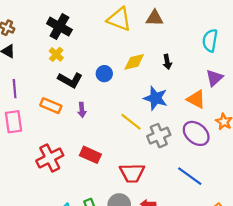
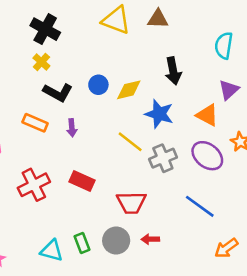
yellow diamond: (134, 62) -> (129, 90), moved
black arrow: (167, 62) -> (173, 71), size x1.5

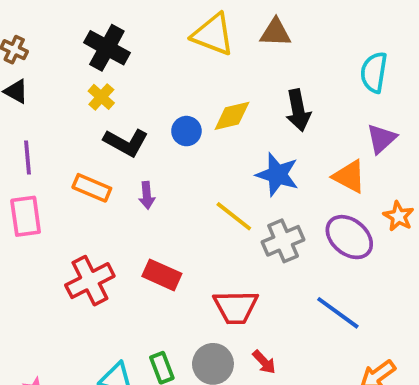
yellow diamond: (129, 90) -> (232, 116), moved
red arrow: (150, 239) -> (264, 362), turned -132

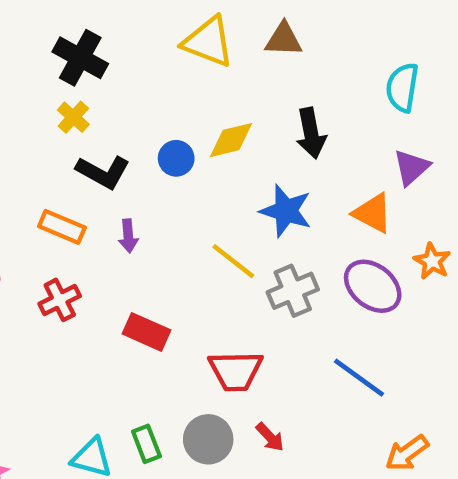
red cross: (90, 281) -> (60, 300), moved, size x0.7

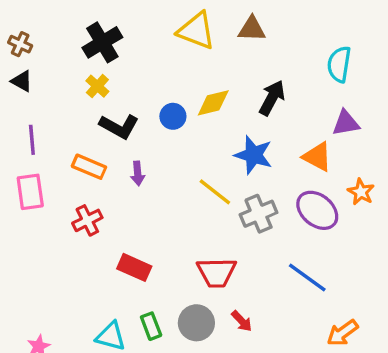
black cross: (80, 58) -> (102, 42), turned 30
black arrow: (311, 133) -> (272, 98), turned -141
purple triangle: (412, 167) -> (346, 123), turned 32
red rectangle: (146, 332) -> (134, 267), moved

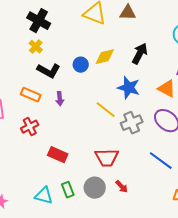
black cross: (102, 42) -> (39, 21), turned -30

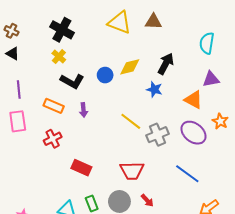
blue star: (129, 88) -> (154, 89), moved, size x0.7

